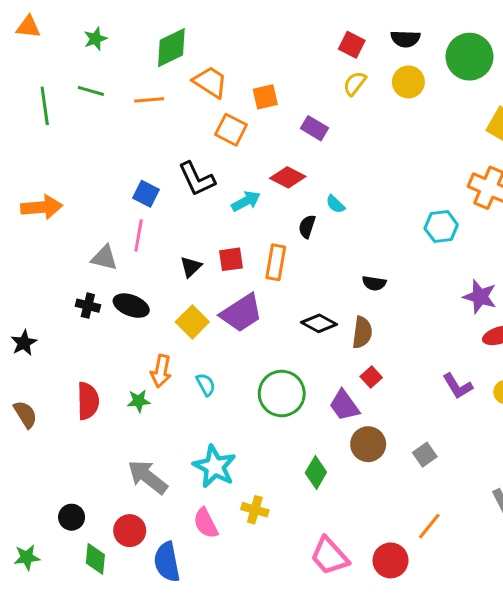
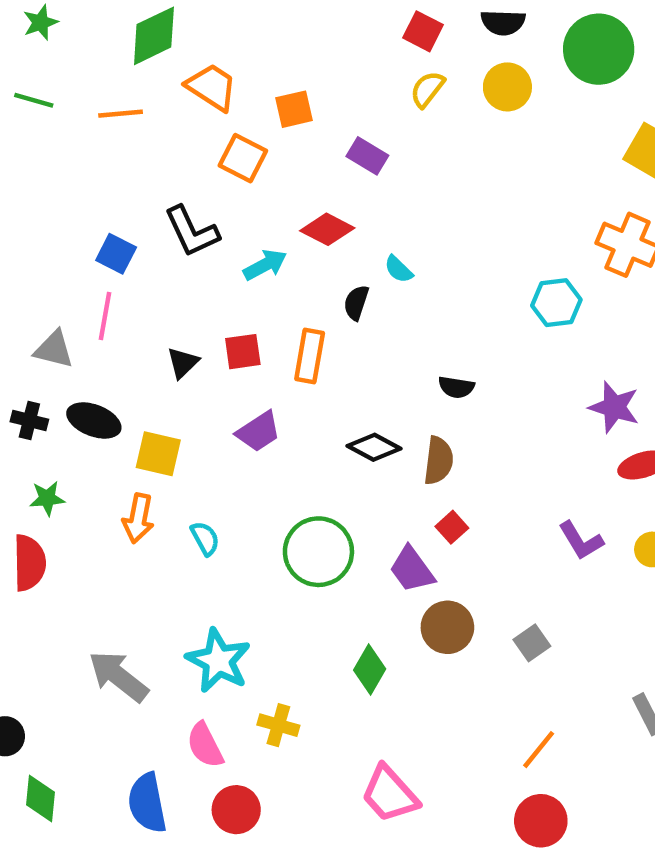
purple trapezoid: (241, 313) -> (258, 432), size x0.7
yellow square: (192, 322) -> (158, 454), moved, turned -32
green star: (139, 401) -> (47, 498), moved
red circle: (130, 531) -> (236, 810), moved
red circle: (391, 560) -> (541, 821), moved

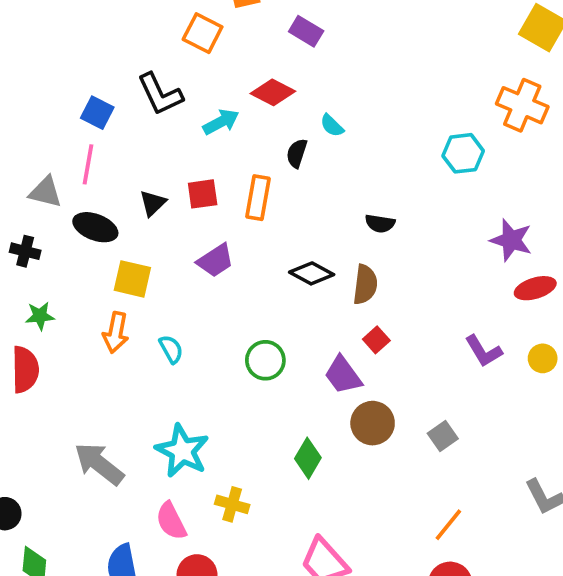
black ellipse: (94, 420) -> (95, 227), moved
green circle: (318, 552) -> (265, 360), size x0.7

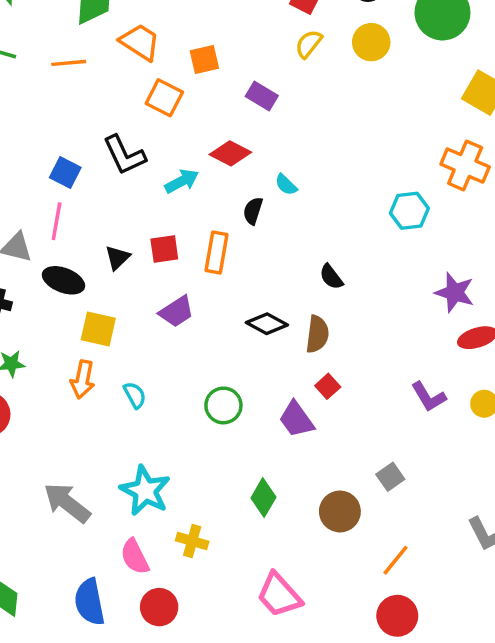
black semicircle: (380, 224) -> (331, 277), turned 44
brown circle: (373, 423) -> (340, 511), moved

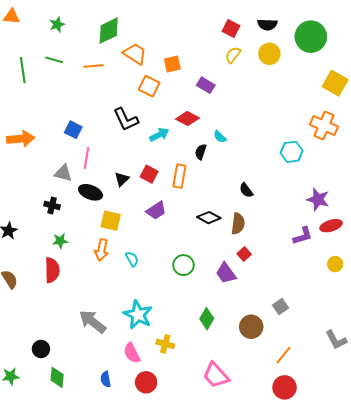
blue square: (65, 173) -> (73, 130), moved
red square: (164, 249) -> (149, 174), turned 36
purple L-shape: (429, 397) -> (303, 236), moved, turned -75
blue semicircle: (90, 602) -> (106, 379), size x0.6

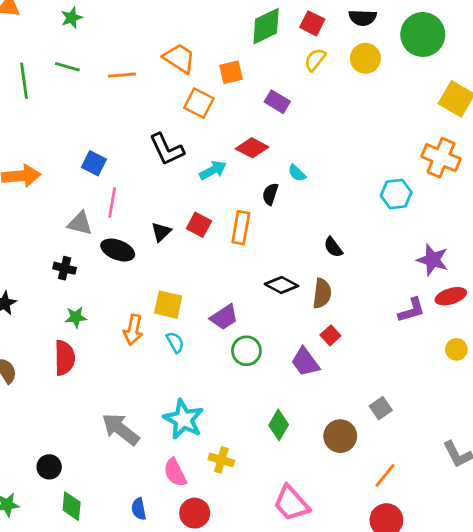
green diamond: (109, 31) -> (266, 26), moved
purple trapezoid: (156, 210) -> (224, 317), moved
yellow square: (111, 221) -> (168, 305), moved

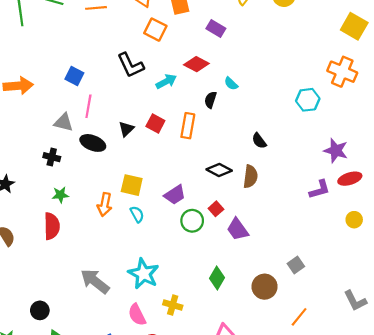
red square: (330, 335) -> (216, 209), moved

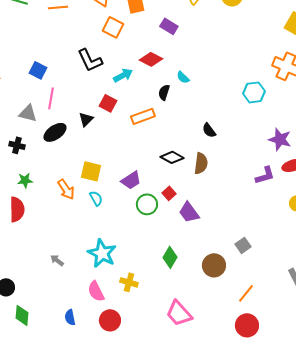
red square: (155, 124) -> (108, 103), moved
orange rectangle: (188, 126) -> (143, 116), turned 60
black ellipse: (93, 143) -> (55, 132), turned -55
orange arrow: (105, 205) -> (66, 189), turned -45
gray arrow: (95, 281) -> (57, 260), size x0.5

